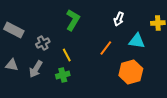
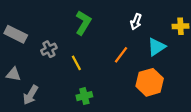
cyan triangle: (137, 41) -> (157, 47), turned -42
gray arrow: (36, 69) -> (31, 95), moved
green cross: (63, 75) -> (84, 96), moved

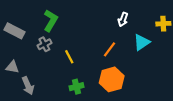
green L-shape: (83, 23) -> (51, 21), moved
orange hexagon: (150, 82) -> (112, 79), moved
gray arrow: (31, 95) -> (28, 86), turned -54

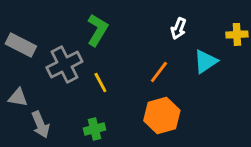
green L-shape: (51, 21) -> (97, 30), moved
gray cross: (44, 44) -> (64, 64), size x1.6
green cross: (76, 87) -> (94, 129), moved

